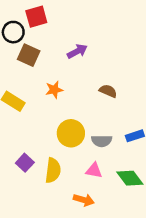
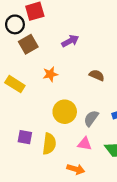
brown square: (29, 55) -> (28, 44), turned 36
gray semicircle: (102, 141) -> (91, 118), turned 126
purple square: (25, 163) -> (25, 137), turned -32

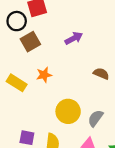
orange star: (50, 74) -> (44, 75), moved

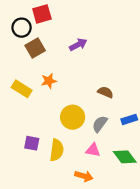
brown semicircle: (101, 74) -> (105, 92), moved

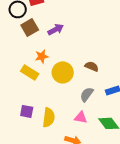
purple arrow: (78, 45) -> (56, 29), moved
yellow rectangle: (22, 89) -> (30, 72), moved
yellow circle: (73, 117) -> (63, 72), moved

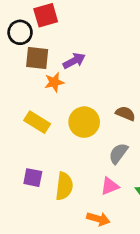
brown square: (30, 27) -> (37, 58), turned 36
orange star: (42, 56) -> (54, 82), moved
pink triangle: (81, 117) -> (110, 186), turned -32

